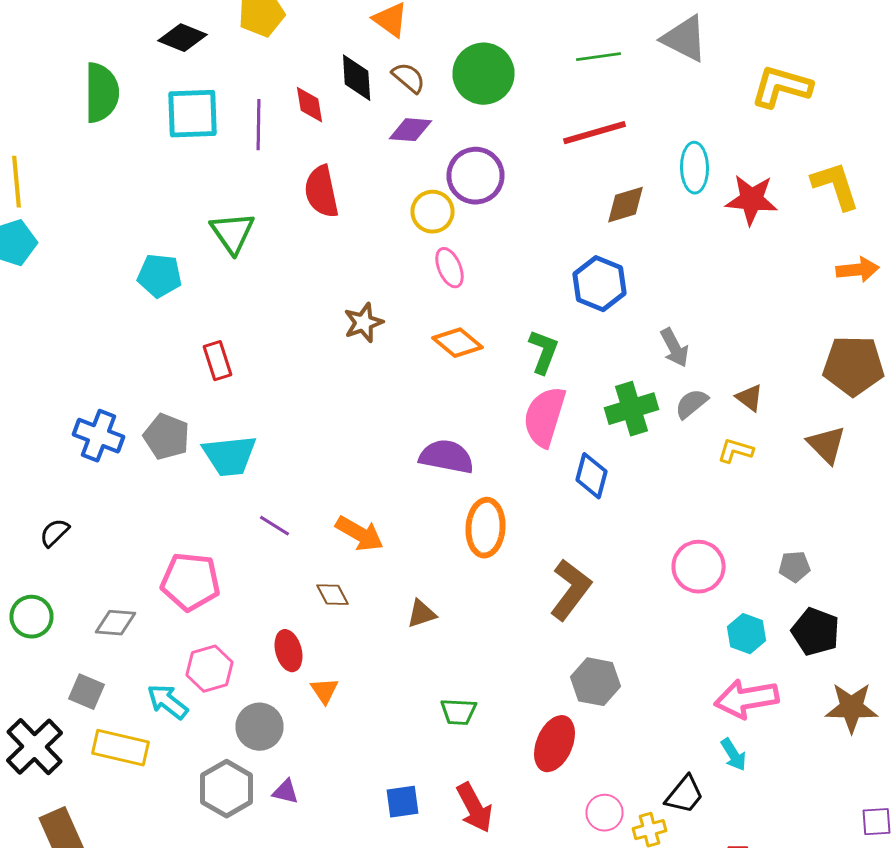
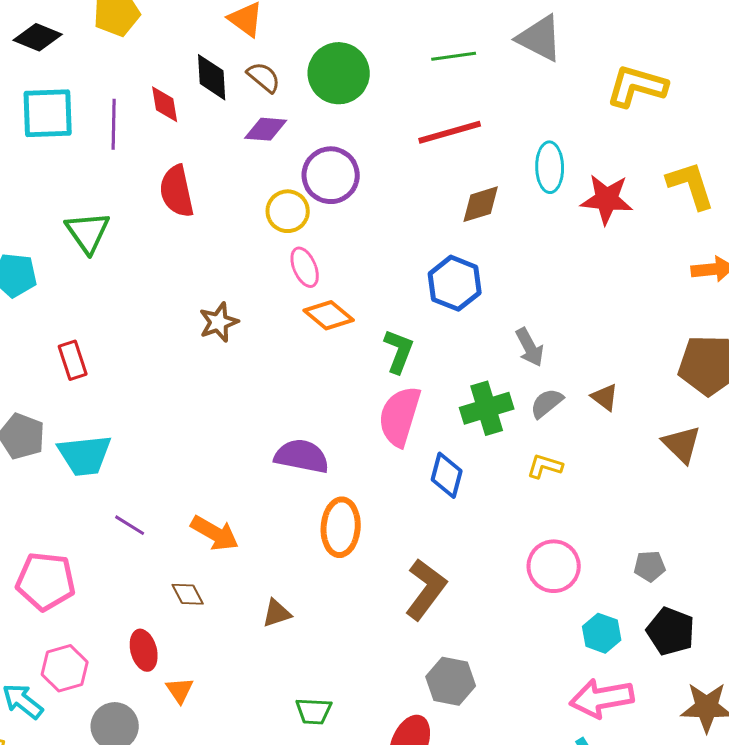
orange diamond: (458, 343) -> (329, 315), moved
yellow L-shape: (736, 451) -> (545, 466), moved

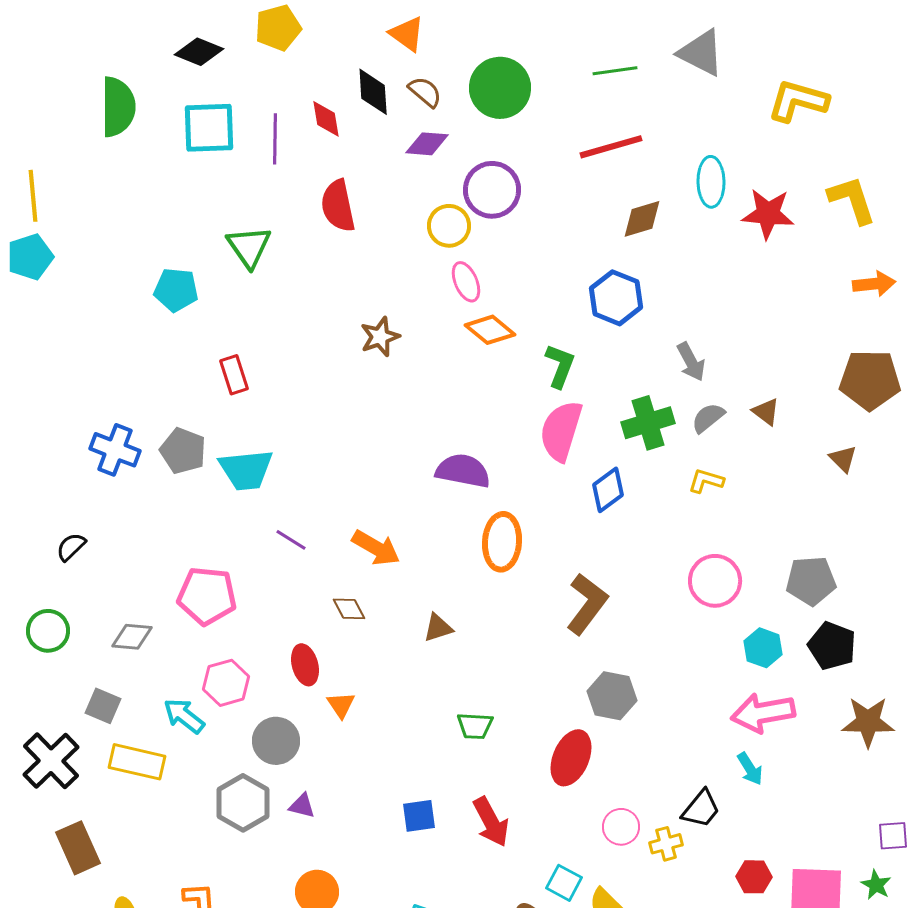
brown triangle: (682, 444) -> (843, 459), size x0.7
blue diamond: (447, 475) -> (608, 490), turned 39
gray pentagon: (650, 566) -> (811, 581), size x1.6

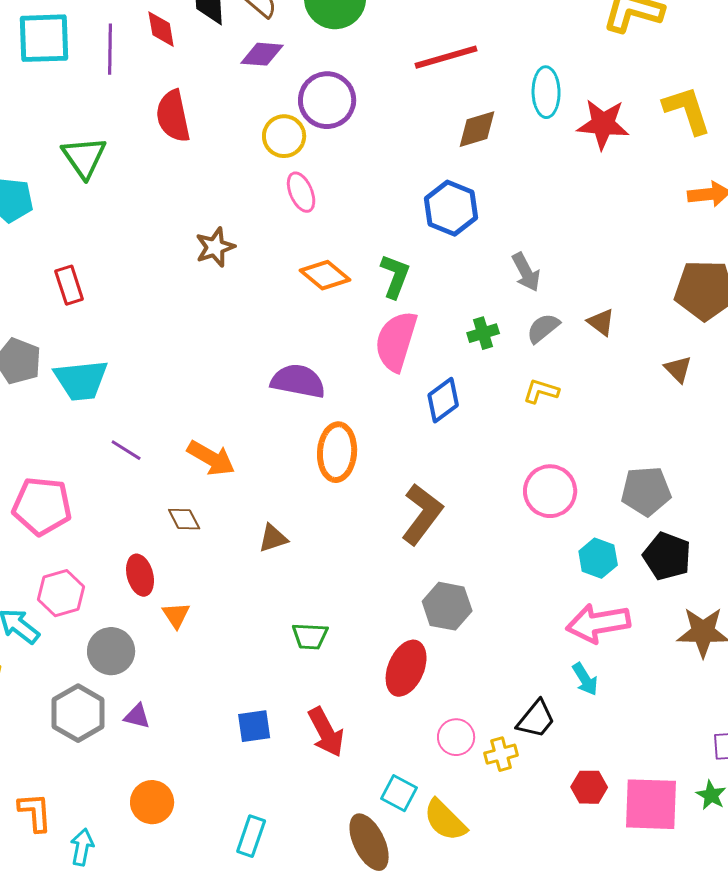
orange diamond: (490, 330) -> (325, 275), moved
green cross: (648, 423) -> (483, 333), size x0.6

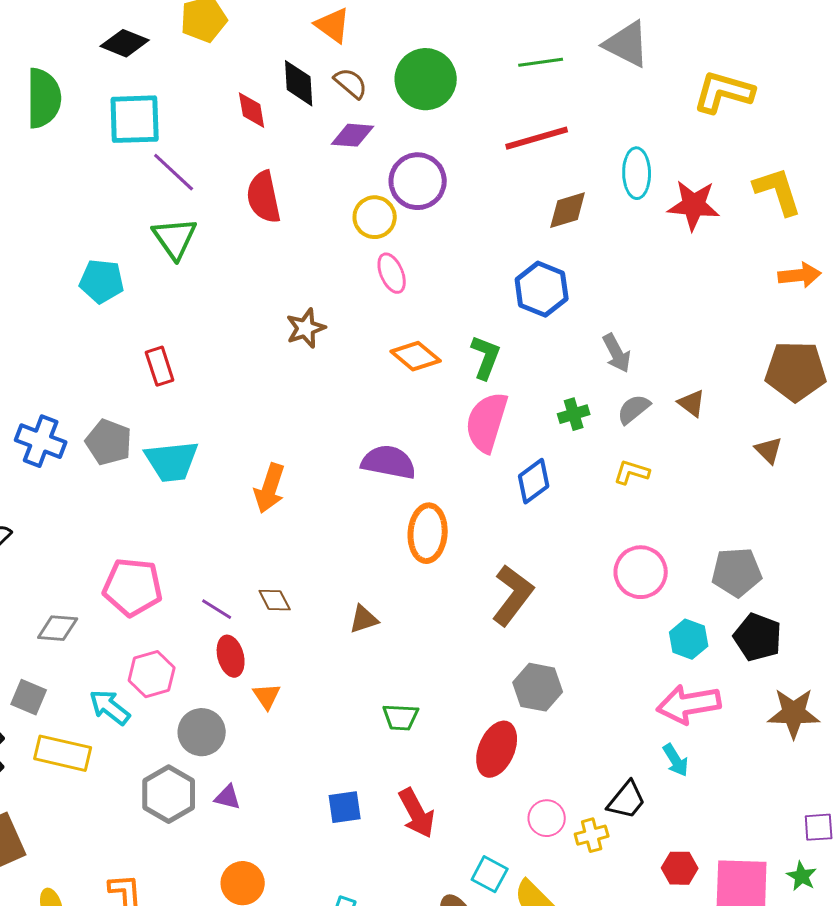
purple line: (110, 49) -> (174, 172), moved, turned -48
purple line: (126, 450) -> (217, 609), moved
orange arrow: (211, 458) -> (270, 488), moved, turned 78

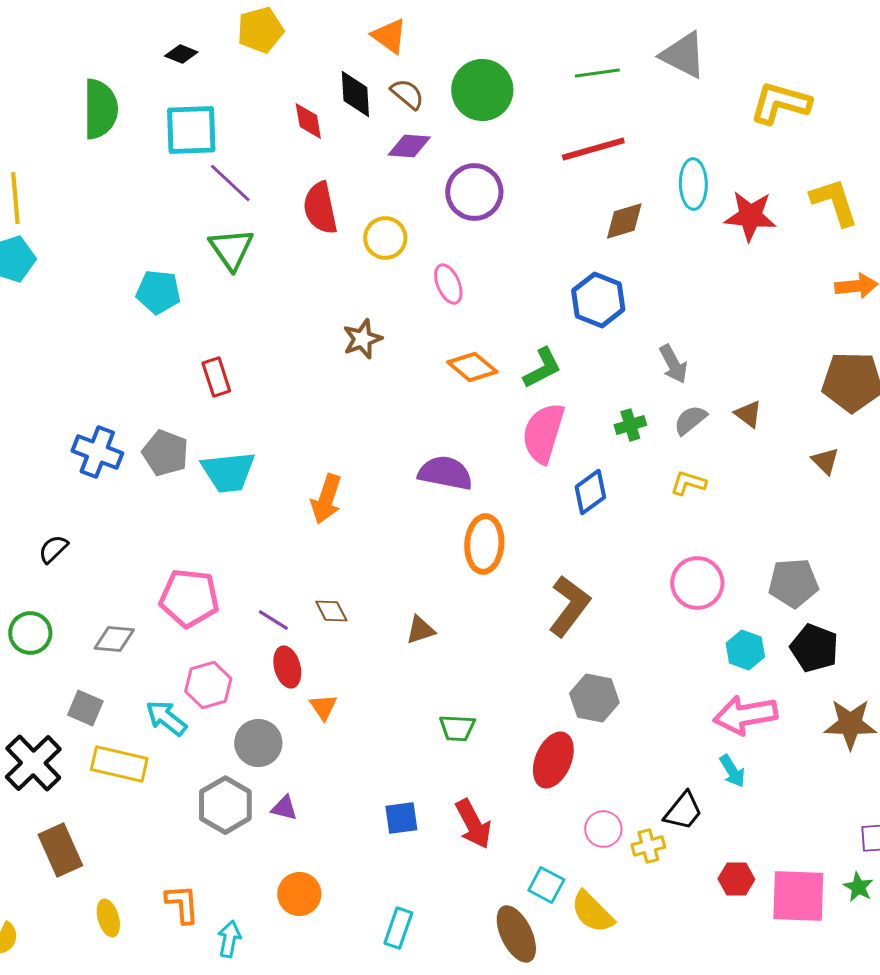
black diamond: (125, 43) -> (181, 54), size x0.7
yellow circle: (375, 217) -> (385, 238), moved
green L-shape: (486, 357) -> (542, 368), turned 42

